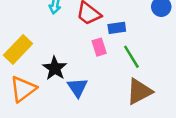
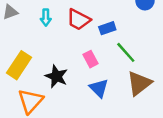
pink rectangle: (99, 47) -> (90, 59), moved
blue triangle: (78, 87) -> (99, 88), moved

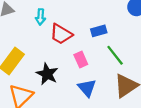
red trapezoid: (79, 20) -> (61, 34), moved

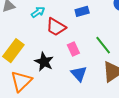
cyan arrow: (41, 17) -> (38, 12), turned -128
blue rectangle: (99, 31) -> (82, 11), moved

